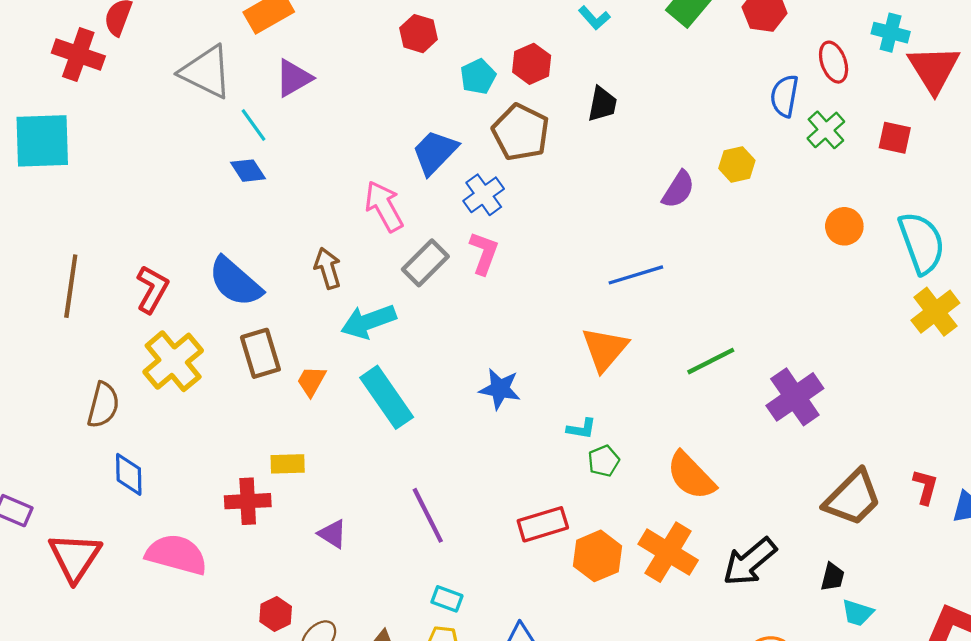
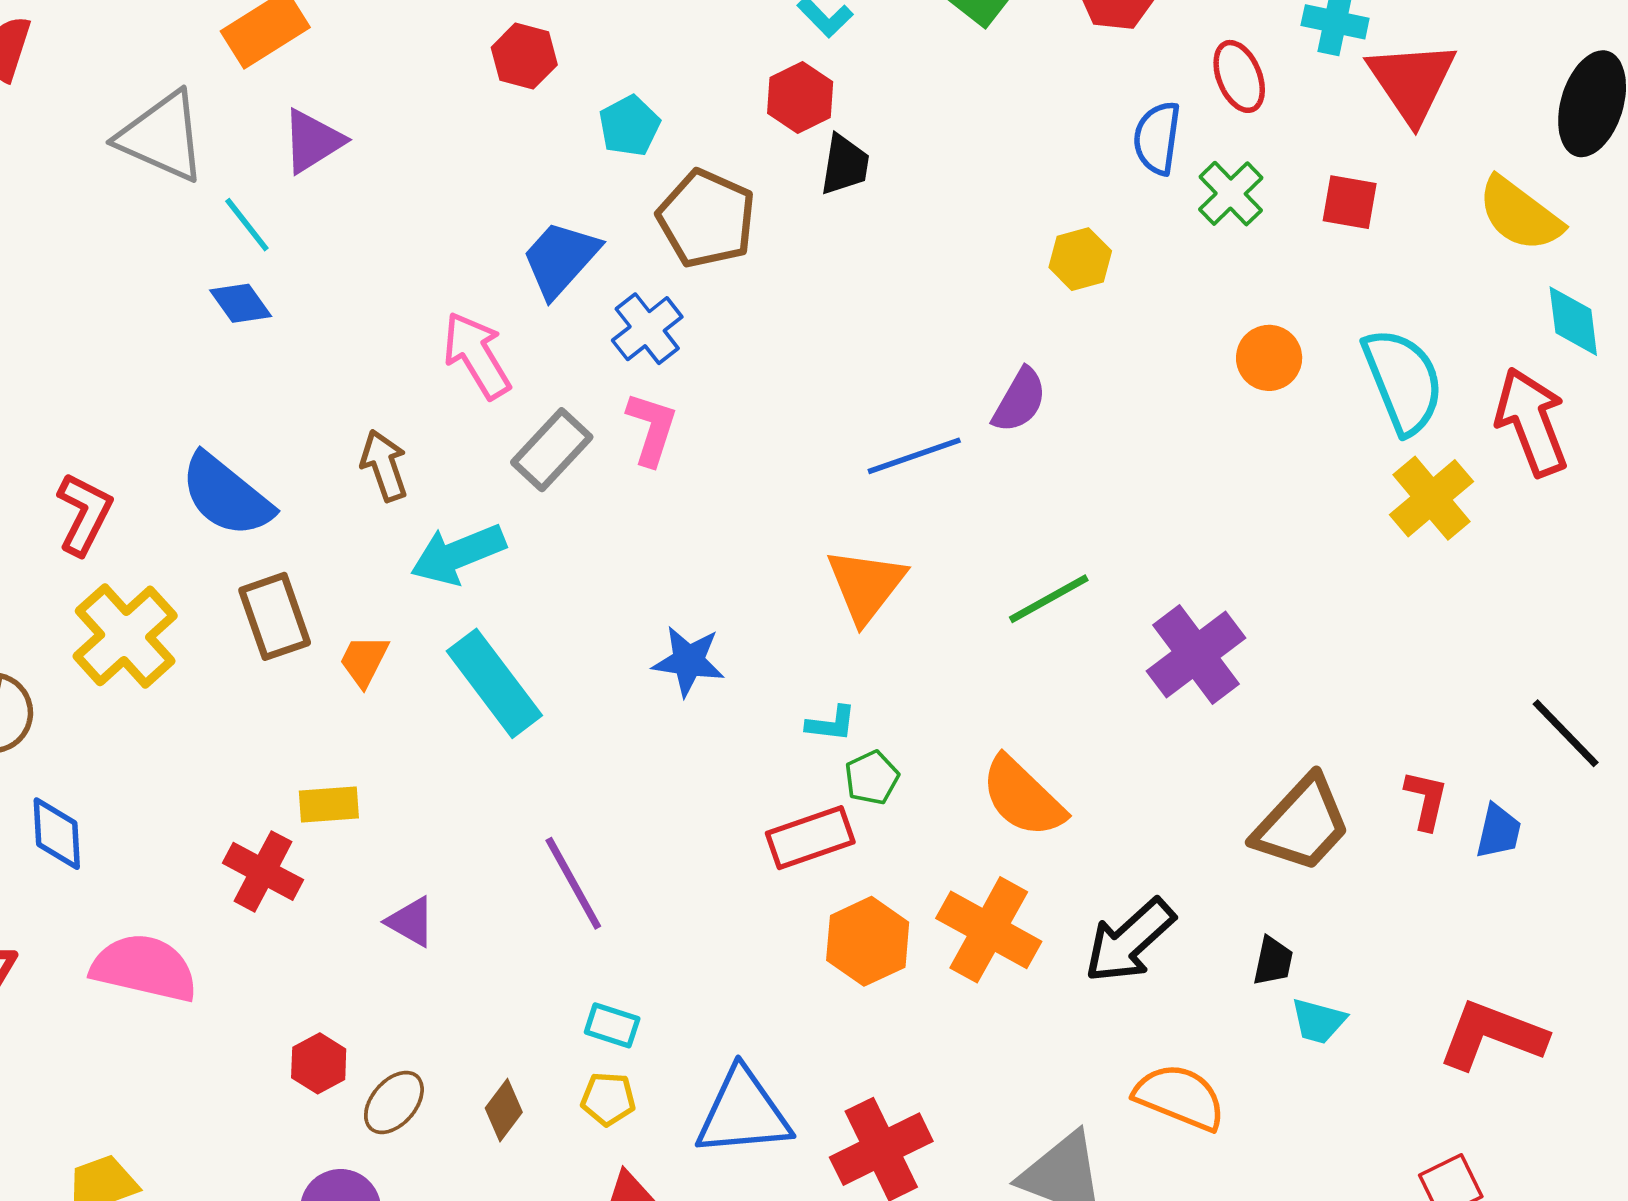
red hexagon: (532, 64) -> (800, 97), moved
purple semicircle: (678, 189) -> (1019, 400), moved
red cross: (248, 501) -> (263, 871), turned 33
red rectangle: (543, 524) -> (810, 838), moved

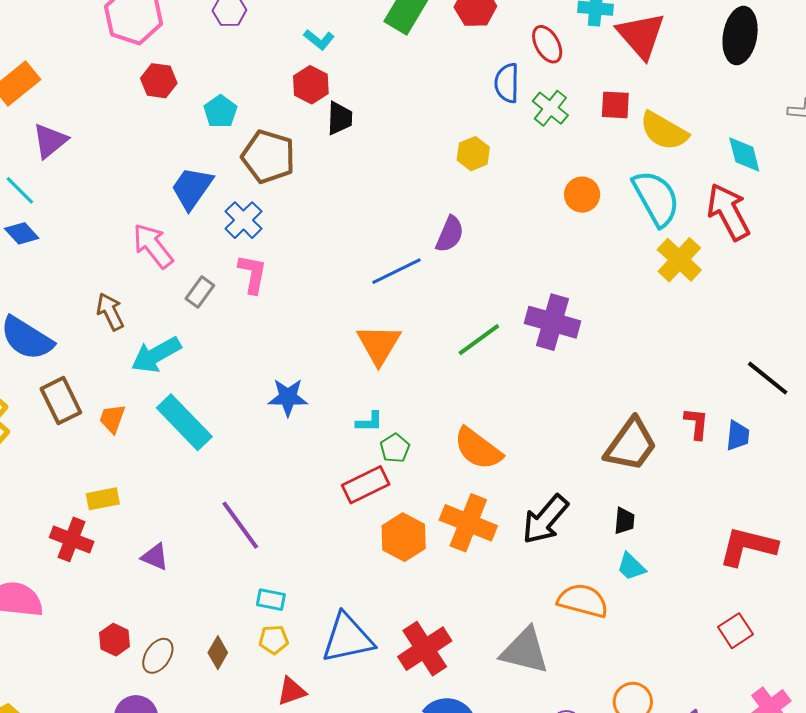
yellow semicircle: (1520, 214) -> (664, 131), moved
gray rectangle: (552, 450) -> (200, 292), size x0.7
purple cross: (1196, 654) -> (553, 322), moved, turned -30
cyan trapezoid: (1318, 1021) -> (631, 567), moved, turned 36

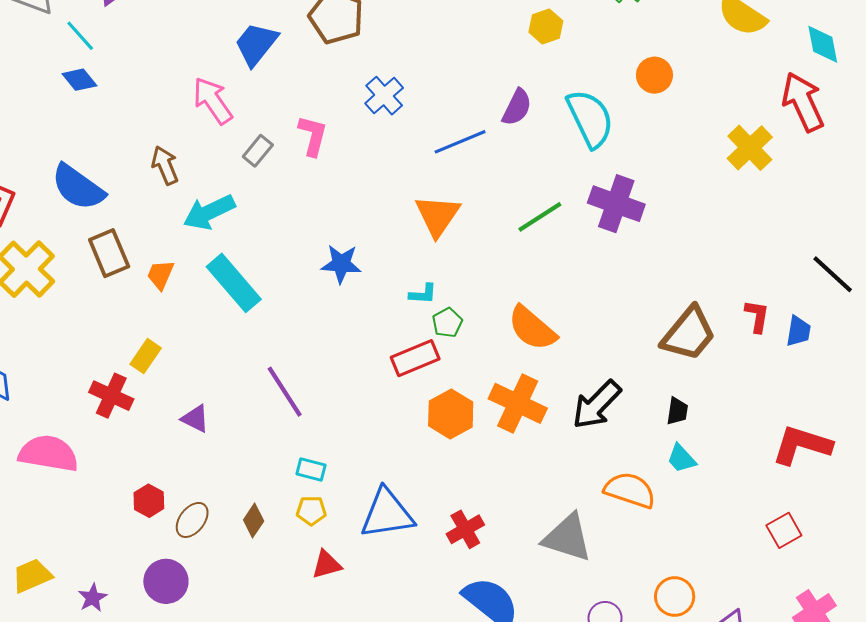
cyan semicircle: (656, 198) -> (590, 119), moved
blue cross: (243, 220) -> (384, 96), moved
yellow rectangle: (103, 499) -> (146, 356), turned -48
red cross: (425, 649) -> (465, 529), size x0.7

